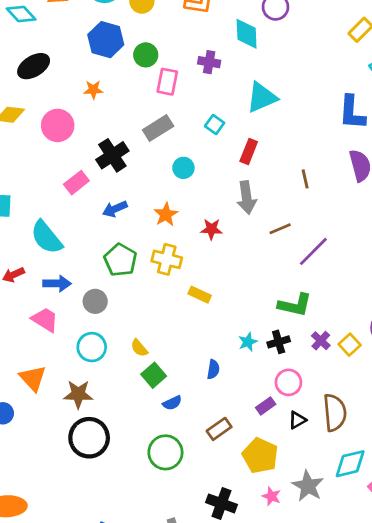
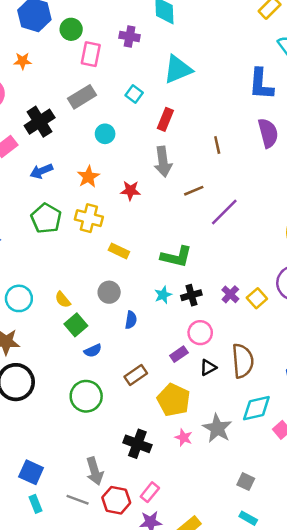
gray circle: (95, 301) -> (109, 292), moved
green L-shape: (295, 305) -> (176, 257), moved

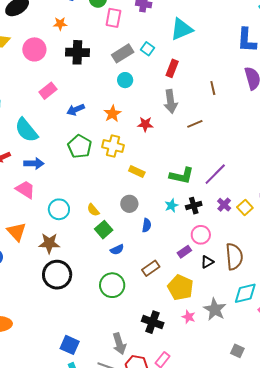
gray rectangle: (82, 97) -> (123, 53), moved
black cross: (40, 122) -> (77, 52), moved, turned 35
purple line: (224, 212) -> (215, 174), moved

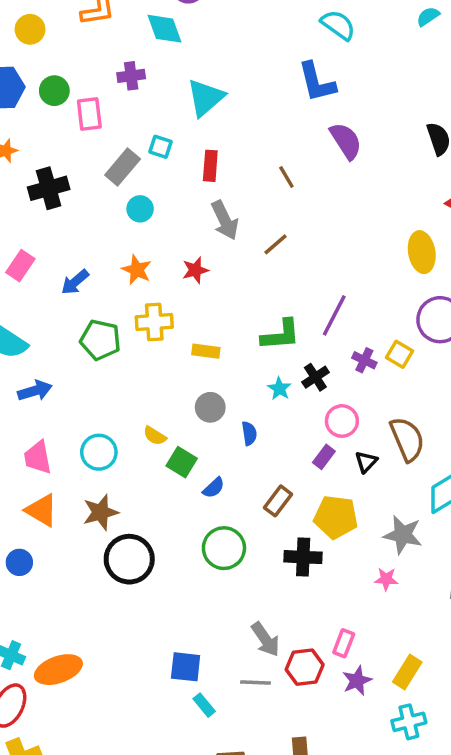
pink trapezoid: (25, 190) -> (38, 457), moved, turned -115
pink star: (189, 317) -> (386, 579), moved
black cross: (153, 322) -> (303, 557), moved

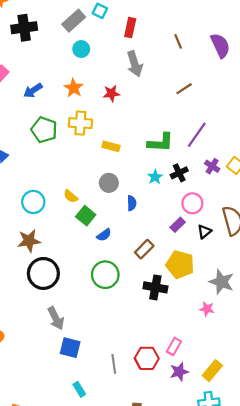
purple semicircle: (346, 141) -> (220, 46), moved
brown line: (275, 244) -> (184, 89), moved
gray arrow: (265, 639) -> (56, 318), moved
gray line: (256, 682) -> (114, 364), turned 72
cyan rectangle: (204, 705) -> (79, 389), moved

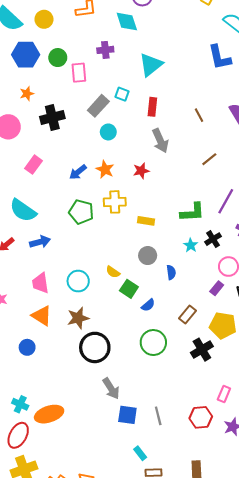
blue arrow: (33, 90) -> (78, 172), moved
black cross: (155, 287) -> (202, 350), turned -35
pink rectangle: (174, 346) -> (224, 394), moved
gray line: (114, 364) -> (158, 416), moved

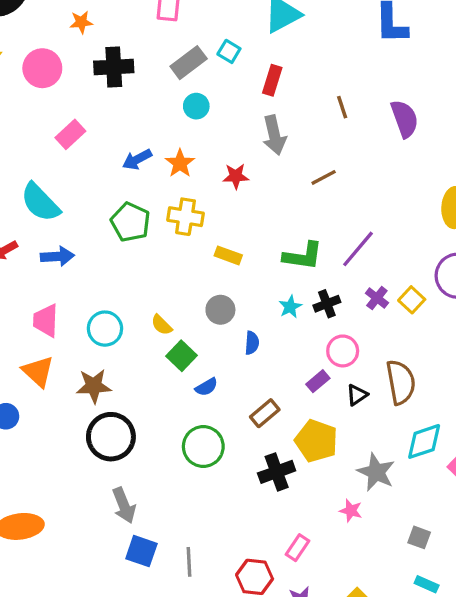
brown line: (209, 159) -> (324, 177), moved

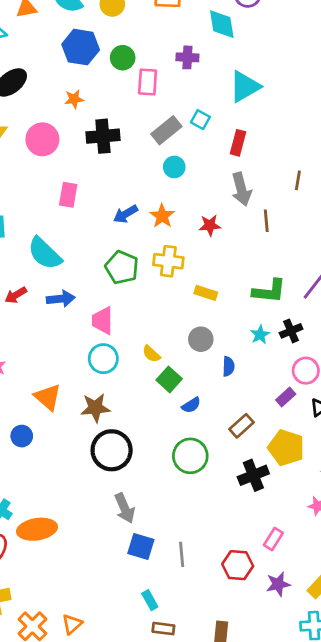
brown line: (342, 107) -> (298, 180), moved, turned 30
pink rectangle: (70, 134) -> (68, 195), turned -35
brown line: (324, 177) -> (266, 221), moved, turned -65
pink trapezoid: (46, 320) -> (103, 321), moved

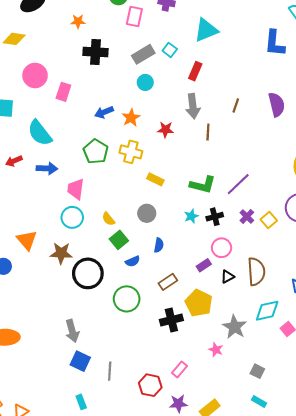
pink circle: (42, 139) -> (35, 76), moved
blue semicircle: (228, 366) -> (159, 245), moved
black circle: (112, 450) -> (88, 273), moved

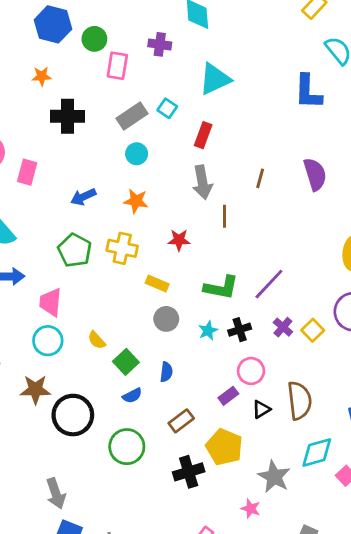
orange star: (131, 118) -> (136, 201), moved, turned -30
red star: (166, 130) -> (179, 240), moved
gray circle: (147, 213) -> (166, 319), moved
green square: (119, 240) -> (126, 362), moved

